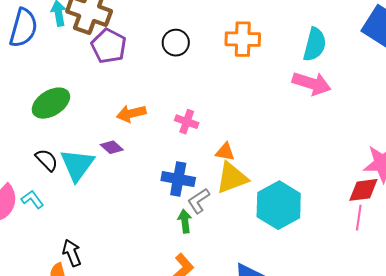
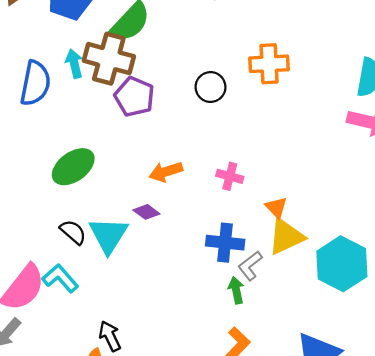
orange cross: (243, 39) -> (269, 64), moved
orange triangle: (225, 152) -> (276, 207), turned 40
cyan L-shape: (32, 199) -> (60, 278), size x1.4

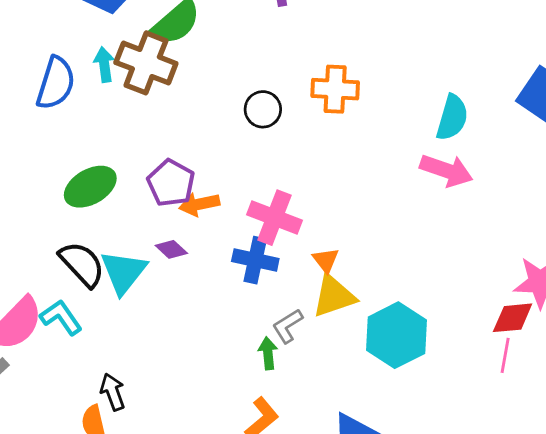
purple pentagon: (134, 97) -> (171, 183), moved
pink cross: (230, 176) -> (275, 218), size x1.6
black semicircle: (73, 232) -> (82, 264), size x1.5
blue cross: (225, 243) -> (255, 260), moved

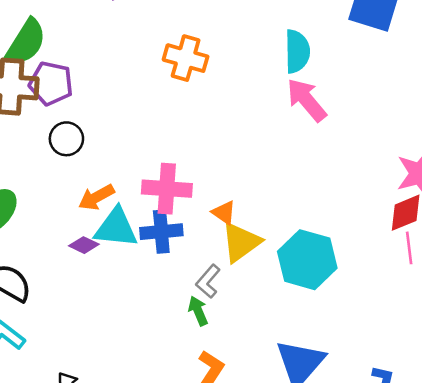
orange cross: (335, 89) -> (186, 58), turned 30
black circle: (263, 109) -> (66, 139), moved
pink arrow: (446, 170) -> (307, 100), turned -132
purple pentagon: (171, 183) -> (51, 83), moved
cyan triangle: (124, 272) -> (116, 228), moved, turned -45

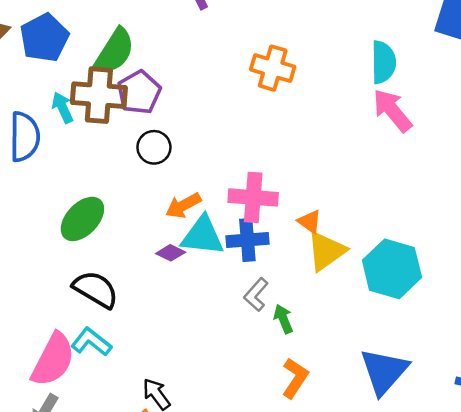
purple pentagon: (51, 83) -> (139, 92), turned 30
gray L-shape: (208, 281) -> (256, 295), moved

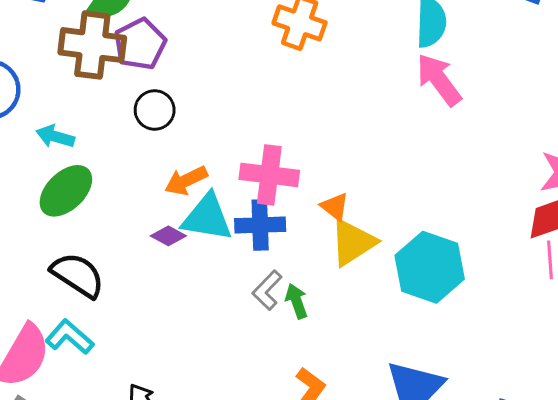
cyan arrow: (63, 108) -> (55, 136), moved, turned -52
green arrow: (283, 319) -> (297, 301), moved

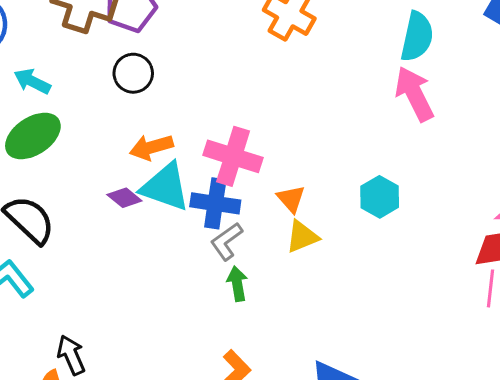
yellow triangle: (353, 242) -> (302, 237), size x0.7
cyan hexagon: (430, 267) -> (380, 197), moved, size x0.6
gray L-shape: (267, 290) -> (226, 241), moved

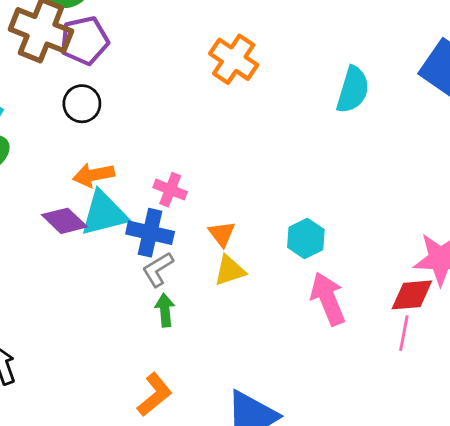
pink arrow: (414, 94) -> (328, 299), moved
pink cross: (233, 156) -> (170, 190), size x0.6
cyan triangle: (165, 187) -> (104, 213), turned -38
purple diamond: (124, 198) -> (64, 221), size x1.4

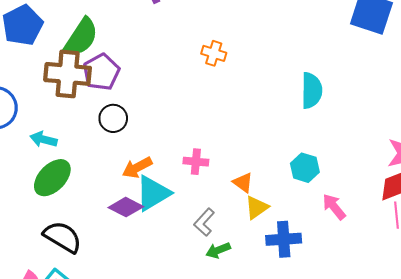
orange cross: (234, 59) -> (214, 53), size x0.7
cyan semicircle: (353, 90) -> (312, 90), moved
blue cross: (150, 233) -> (284, 239), moved
pink arrow: (328, 299) -> (334, 207), size x0.7
green arrow: (165, 310) -> (218, 250), turned -90

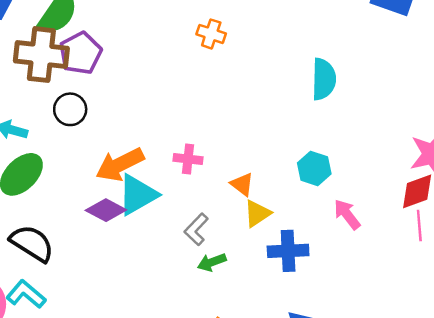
black circle: (113, 118) -> (70, 109), moved
orange arrow: (137, 168) -> (120, 165), size x1.4

